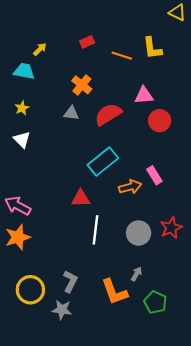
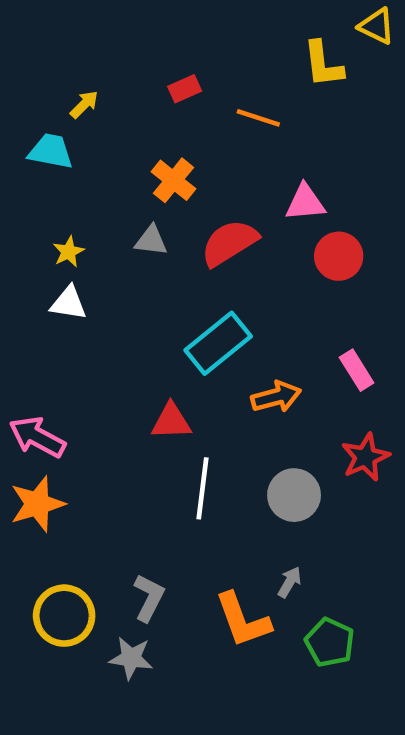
yellow L-shape: (152, 48) -> (323, 64), moved
yellow star: (22, 108) -> (69, 252), moved
white triangle: (22, 140) -> (69, 303), moved, turned -36
pink rectangle: (154, 175) -> (357, 370), moved
red star: (171, 228) -> (365, 457), moved

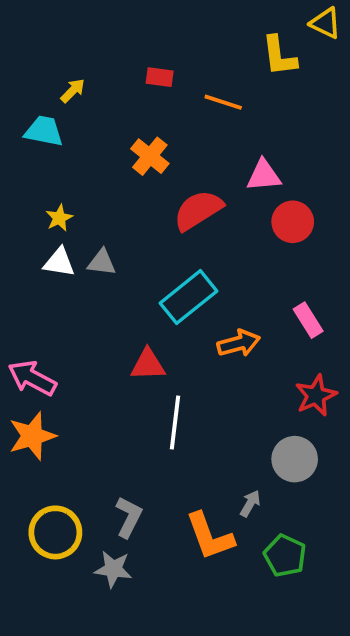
red rectangle: (185, 89) -> (160, 77), turned 32
gray triangle: (151, 241) -> (102, 262), moved
gray circle: (294, 495) -> (295, 459), moved

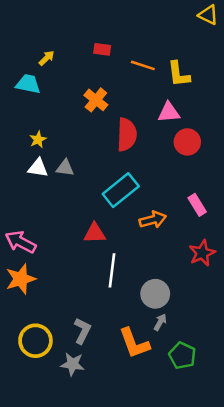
yellow L-shape: (279, 56) -> (179, 74), moved
red semicircle: (198, 210) -> (127, 135), turned 124
gray circle: (295, 459) -> (155, 294), moved

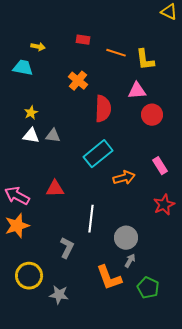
yellow arrow: (47, 58) -> (38, 47), turned 56
red triangle: (95, 233) -> (55, 189), moved
gray L-shape: (82, 331) -> (67, 248), moved

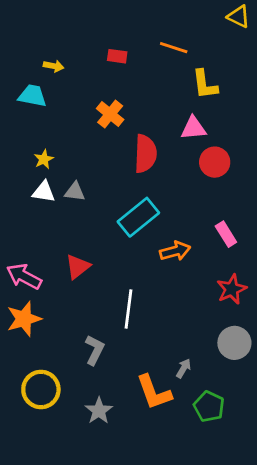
orange line: (116, 53) -> (174, 48), moved
red triangle: (55, 189) -> (78, 267), turned -36
gray circle: (126, 238) -> (234, 343), moved
gray star: (59, 295) -> (99, 411), moved, turned 30

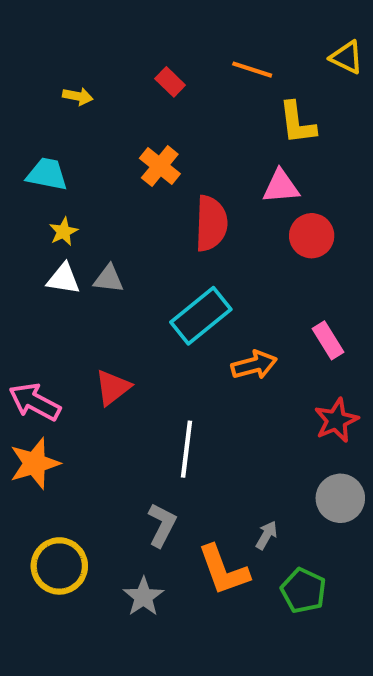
yellow triangle: (239, 17) -> (346, 57), moved
red rectangle: (117, 56) -> (170, 82), turned 36
cyan trapezoid: (32, 96) -> (47, 174), moved
gray L-shape: (95, 350) -> (162, 525), moved

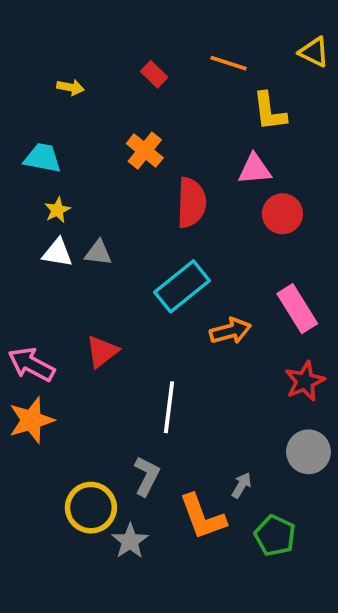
pink rectangle: (328, 340) -> (297, 309), size x1.4
yellow circle: (59, 566) -> (91, 508), moved

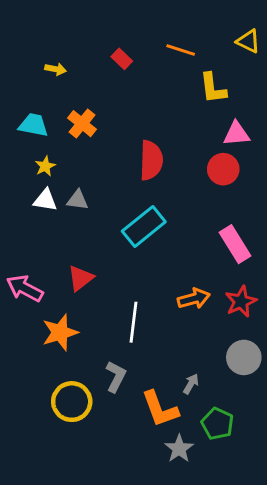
orange cross: (145, 151) -> (82, 124), moved
pink triangle: (255, 169) -> (236, 134), moved
orange arrow: (230, 331) -> (194, 299), moved
orange star: (31, 420) -> (60, 332), moved
gray star: (130, 541) -> (179, 449), moved

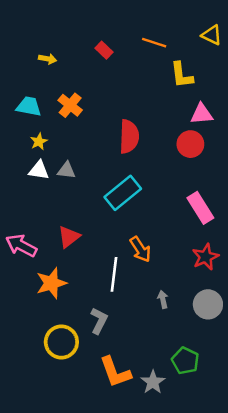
orange arrow: (194, 299) -> (140, 249), moved, turned 72
gray arrow: (191, 384) -> (163, 299), moved, turned -42
orange L-shape: (160, 409) -> (115, 372), moved

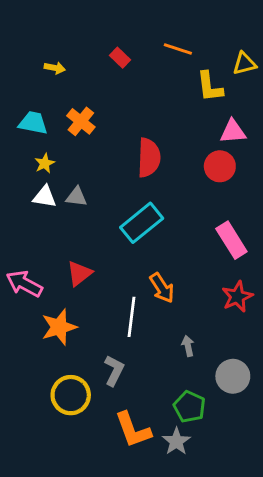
yellow triangle: (212, 35) -> (244, 64), moved, turned -40
gray circle: (208, 304) -> (233, 376), moved
green pentagon: (185, 361) -> (189, 407), moved

